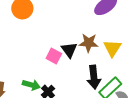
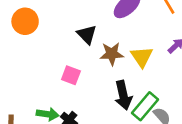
black triangle: (69, 50) -> (87, 34), moved

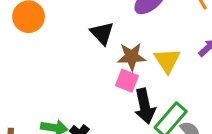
pink square: (71, 75) -> (127, 81), moved

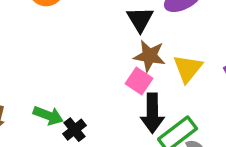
black triangle: (102, 33) -> (140, 19), moved

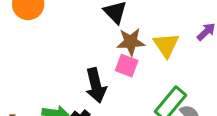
black arrow: (152, 113) -> (96, 85), moved

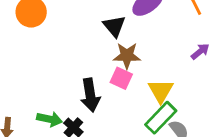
yellow triangle: (166, 45) -> (161, 91), moved

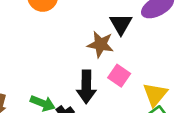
brown star: (127, 56) -> (101, 44), moved

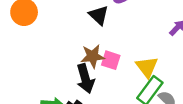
brown star: (101, 44) -> (93, 56), moved

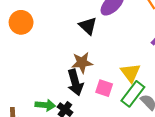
pink square: (111, 60) -> (104, 88), moved

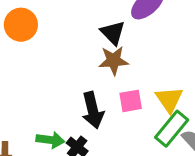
brown star: (82, 63) -> (114, 61), moved
pink square: (104, 88) -> (131, 101), moved, turned -30

